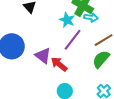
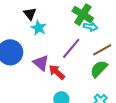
cyan star: (67, 20) -> (39, 28), moved

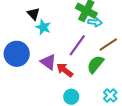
green semicircle: (99, 69) -> (95, 64), moved

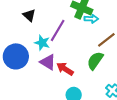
cyan star: (43, 27) -> (42, 43), moved
purple line: (77, 45) -> (58, 30), moved

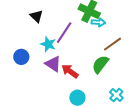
blue circle: (16, 56) -> (21, 57), size x0.6

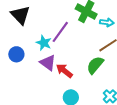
black triangle: (36, 16) -> (20, 15), moved, size x1.5
cyan arrow: (98, 22) -> (107, 22), moved

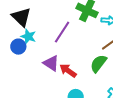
cyan star: (44, 43) -> (28, 36), moved
blue circle: (16, 54) -> (18, 47), moved

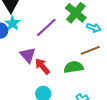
green semicircle: (98, 64) -> (74, 67), turned 30

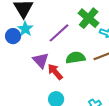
green semicircle: (74, 67) -> (75, 58), moved

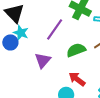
purple triangle: (41, 60) -> (43, 60), turned 36
red arrow: (55, 72) -> (77, 79), moved

